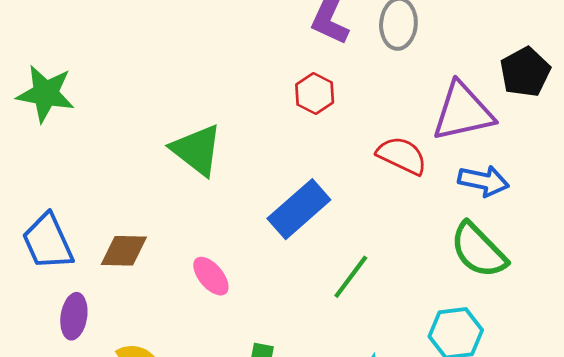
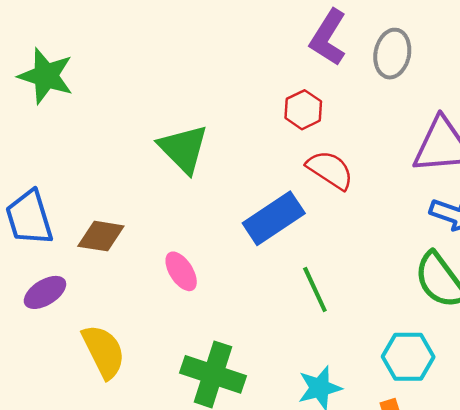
red semicircle: (402, 156) -> (330, 170), moved
green line: (351, 277) -> (315, 290), turned -69
purple ellipse: (74, 316) -> (45, 292), turned 42

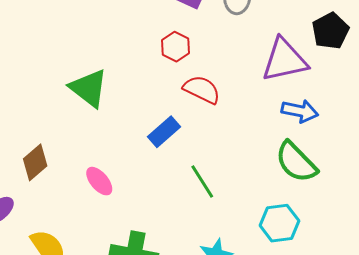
blue rectangle: (274, 218) -> (164, 132), size x0.7
brown diamond: (101, 236) -> (35, 162), turned -42

